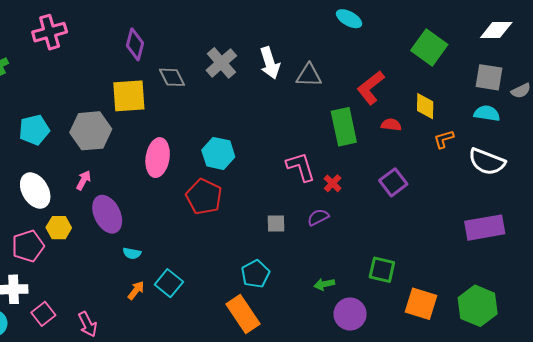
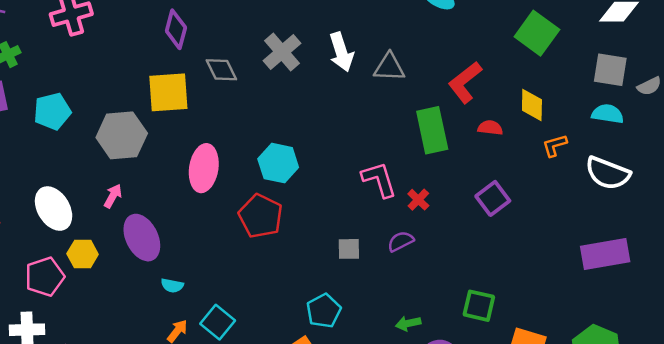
cyan pentagon: (34, 130) -> (52, 111), moved

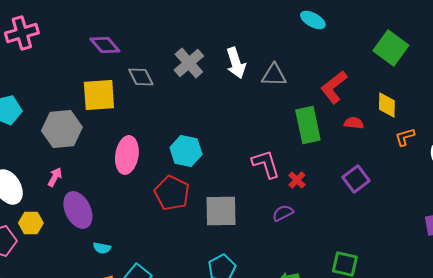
purple diamond: (176, 29) -> (105, 45), turned -56
gray square: (349, 249) -> (221, 211), moved, size x1.8

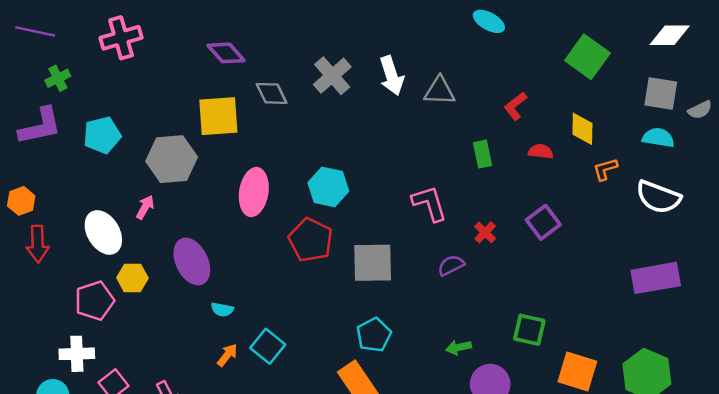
red L-shape: (334, 87) -> (515, 106), size x0.7
green rectangle: (308, 125) -> (483, 154), size x0.6
pink arrow: (55, 177) -> (145, 207), moved
red cross: (297, 180) -> (485, 232), moved

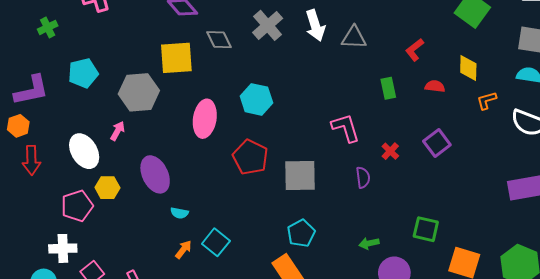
purple L-shape: (40, 126) -> (31, 90), moved
cyan hexagon: (328, 187) -> (256, 99), moved
purple semicircle: (451, 265) -> (363, 177), turned 110

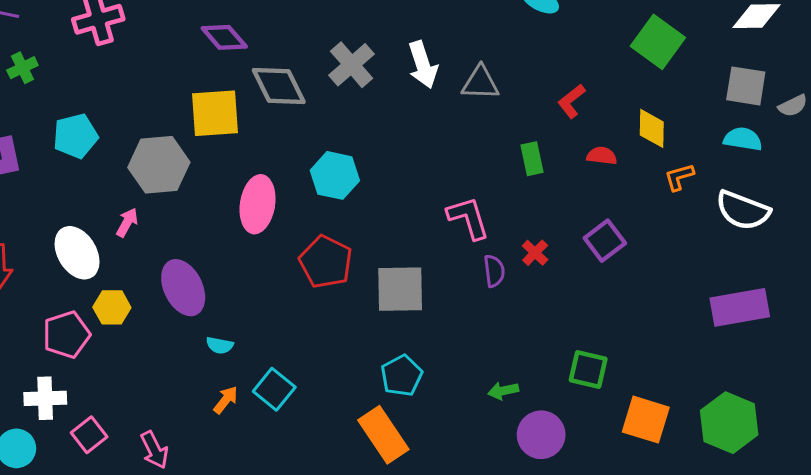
gray diamond: (219, 40) -> (279, 86), size x1.4
purple semicircle: (363, 177) -> (494, 271), moved

